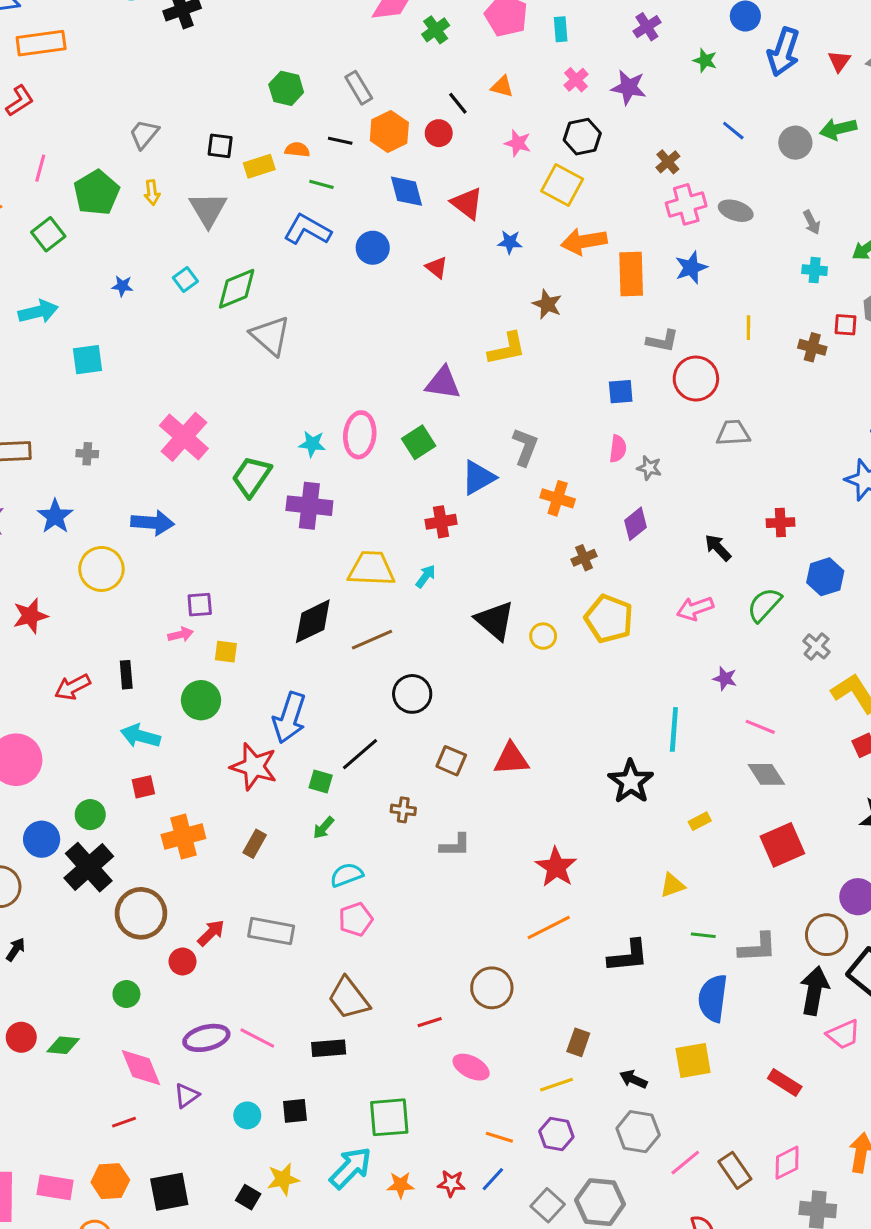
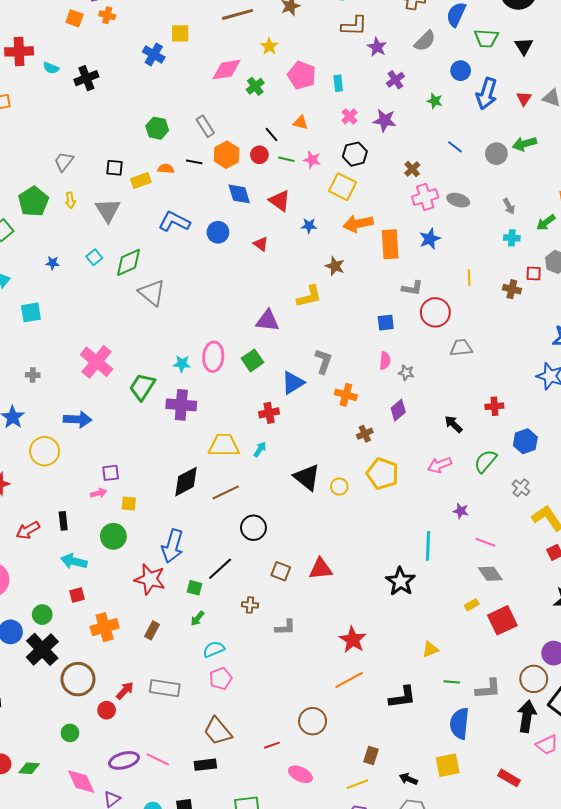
green line: (321, 184) -> (286, 159), moved
yellow rectangle: (700, 821) -> (472, 605), moved

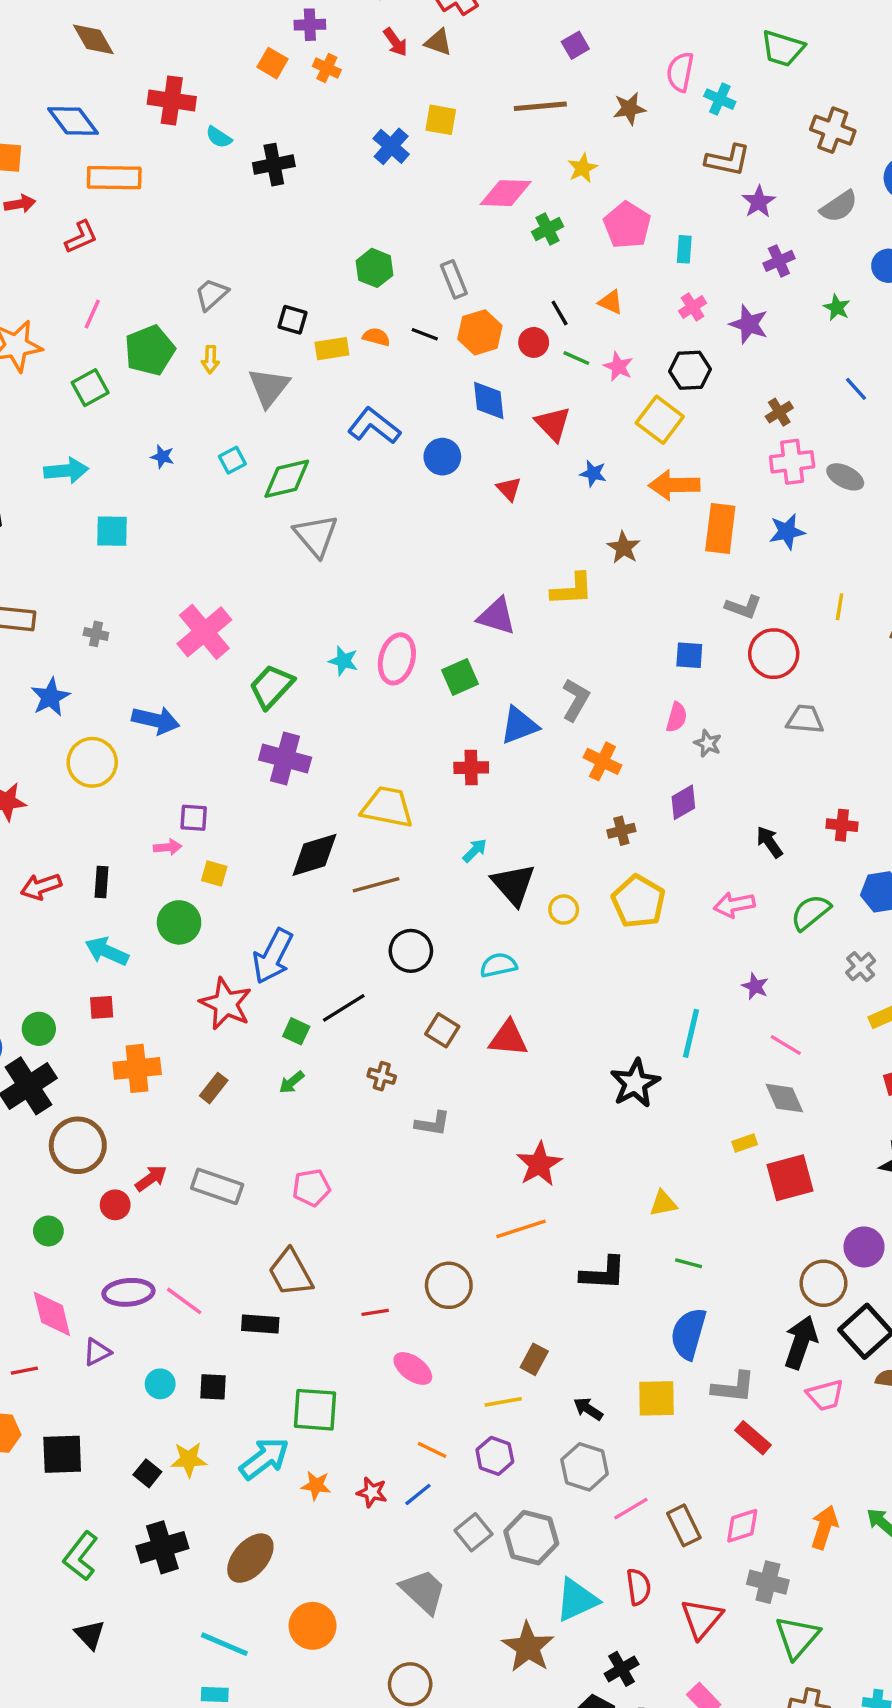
purple cross: (181, 405) -> (285, 759), moved
cyan arrow: (260, 449) -> (475, 850), moved
cyan semicircle: (214, 649) -> (498, 965), moved
gray L-shape: (488, 689) -> (733, 1387), moved

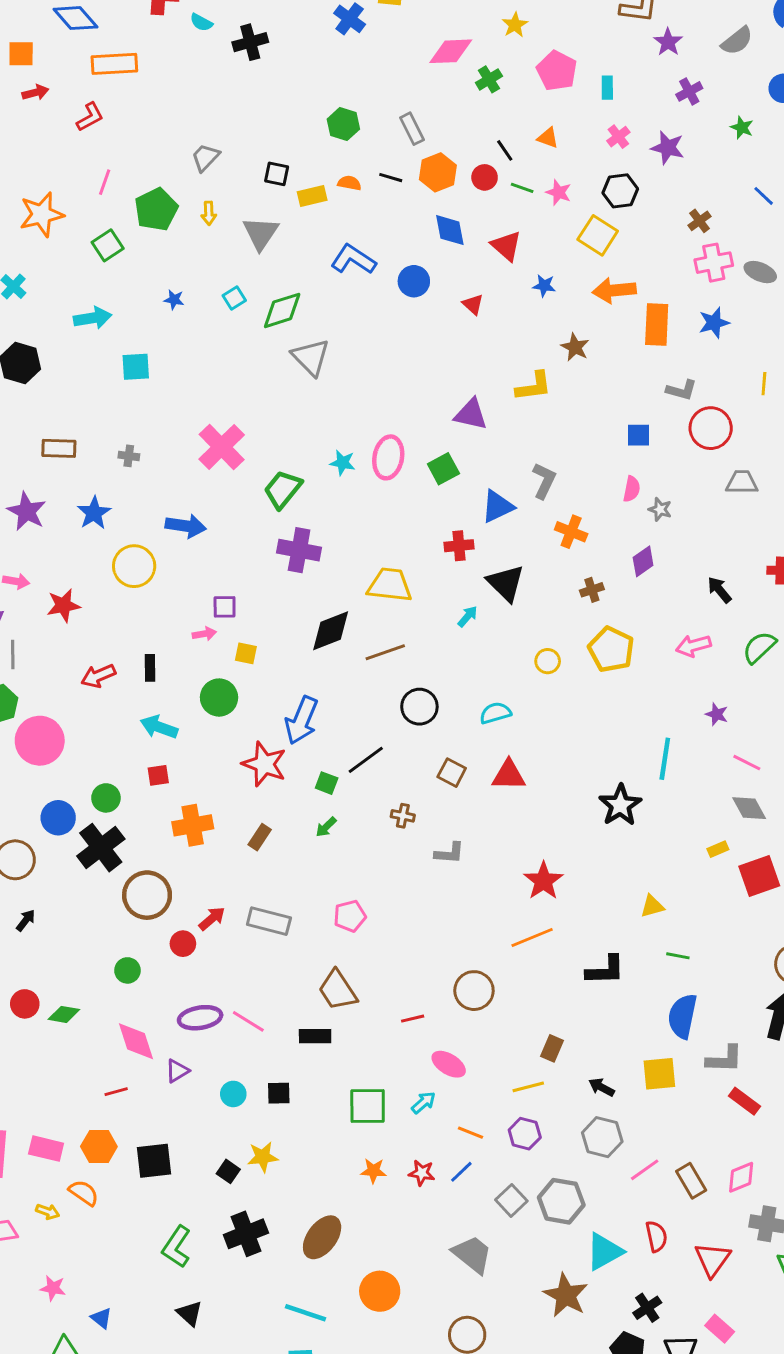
black triangle: (513, 884) -> (506, 583), moved
cyan arrow: (264, 1458) -> (423, 1103), moved, size x0.6

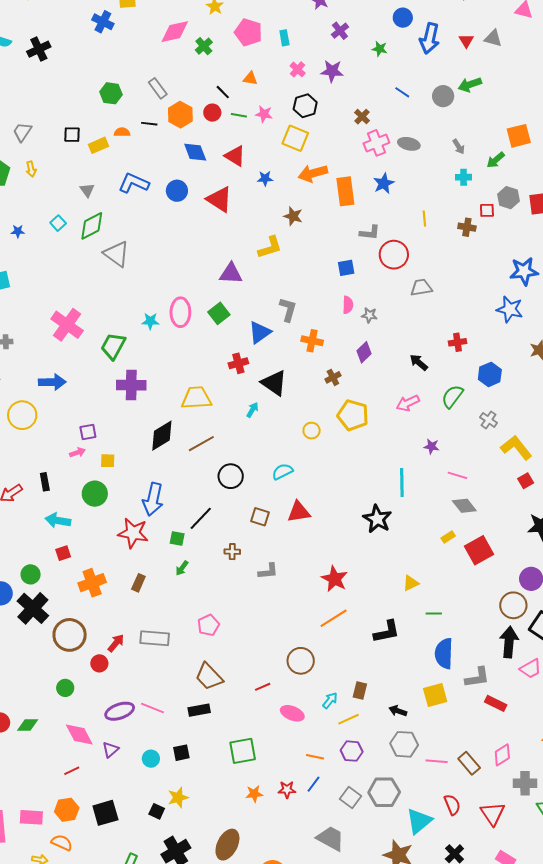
gray triangle: (261, 233) -> (87, 190), moved, size x0.6
red triangle: (473, 304) -> (219, 199), size x1.8
cyan arrow: (423, 1103) -> (330, 700), moved
pink line: (645, 1170) -> (437, 761), turned 50

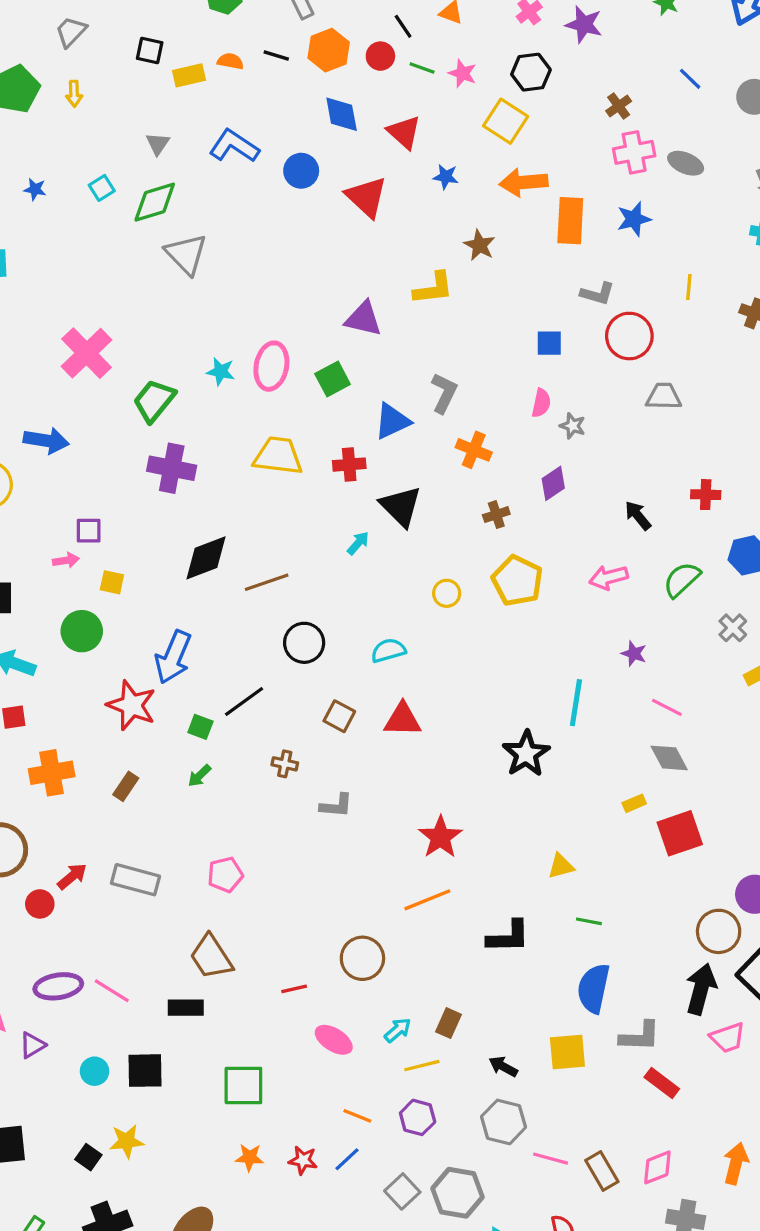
yellow trapezoid: (196, 398) -> (278, 456), moved
black square: (181, 753) -> (145, 1071), size x1.4

